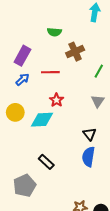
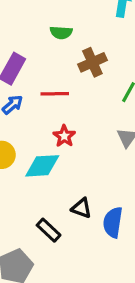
black triangle: (90, 134) -> (81, 208), moved, turned -32

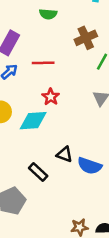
brown cross: (92, 62) -> (86, 38), moved
blue semicircle: (113, 222) -> (90, 166), turned -80

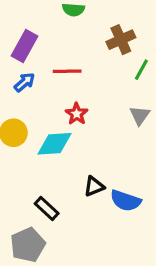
black triangle: (64, 154) -> (94, 186), turned -42
black rectangle: (38, 172) -> (47, 209), moved

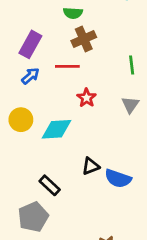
brown cross: (121, 40) -> (84, 39), moved
green line: (141, 70) -> (132, 65), turned -36
red star: (77, 114) -> (87, 98), moved

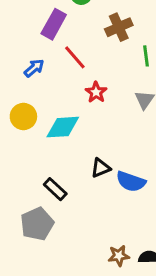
brown cross: (84, 39) -> (119, 27), moved
purple rectangle: (30, 44) -> (54, 24), moved
red line: (67, 66) -> (75, 57), turned 50

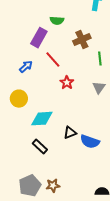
cyan diamond: (63, 127) -> (42, 119), moved
gray pentagon: (37, 224) -> (30, 186), moved
brown star: (119, 256) -> (53, 186), moved

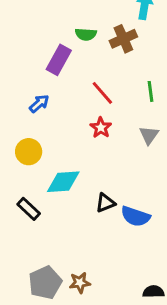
brown cross: (82, 40) -> (123, 39), moved
red line: (53, 60) -> (102, 93), moved
black rectangle: (40, 147) -> (29, 209), moved

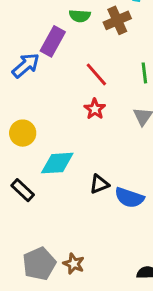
blue arrow: (39, 104) -> (26, 65), moved, size x1.4
brown star: (80, 283) -> (74, 264), turned 30

